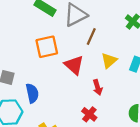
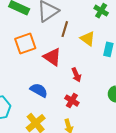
yellow triangle: (109, 61) -> (88, 39), moved, turned -35
blue semicircle: (32, 93) -> (39, 90), moved, turned -42

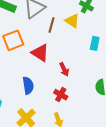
yellow triangle: (88, 39) -> (72, 21), moved
blue semicircle: (39, 90) -> (28, 86), turned 54

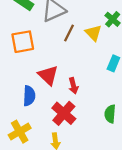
red triangle: (40, 53) -> (48, 75), moved
red cross: (61, 95) -> (64, 113), size x1.5

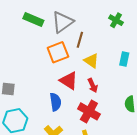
yellow triangle: (93, 33) -> (91, 61), moved
orange square: (23, 42) -> (58, 52), moved

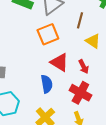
brown line: (80, 40) -> (80, 20), moved
yellow triangle: (91, 61) -> (93, 41), moved

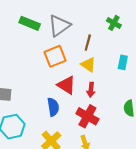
yellow triangle: (93, 41) -> (88, 65), moved
red arrow: (84, 67) -> (91, 90), turned 32

